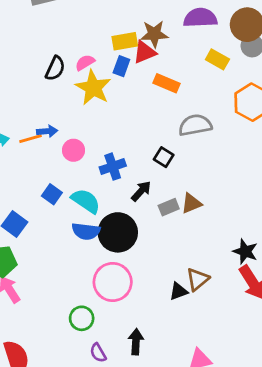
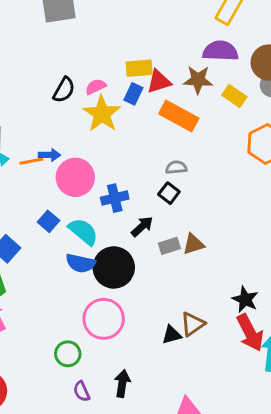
brown star: (154, 34) -> (198, 80), moved
orange rectangle: (166, 83) -> (179, 116), size x1.4
gray semicircle: (195, 125) -> (176, 167), moved, size x0.6
pink circle: (73, 150) -> (75, 177), size x1.6

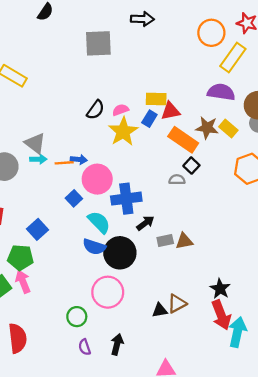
brown star: (198, 80) -> (207, 128), moved
black square: (169, 193) -> (191, 166), moved
blue cross: (115, 198) -> (126, 199), size x1.4
blue square: (49, 221) -> (74, 198), moved

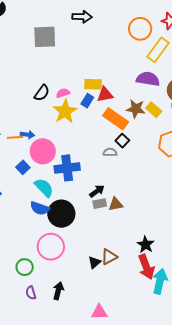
black arrow: (145, 223) -> (97, 191), moved
black triangle: (160, 310) -> (94, 262), turned -32

